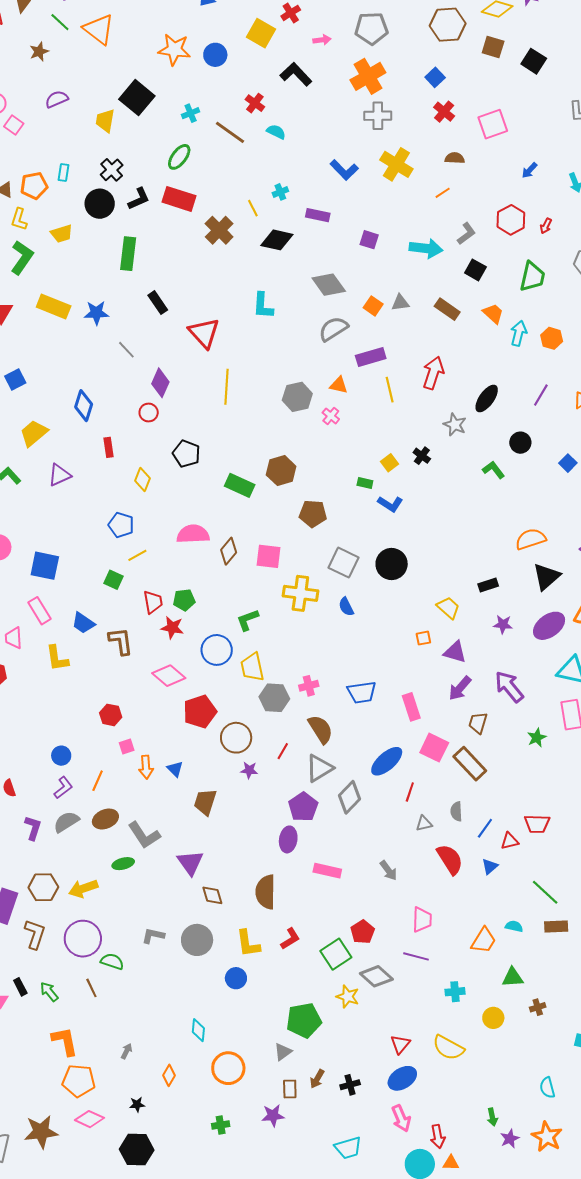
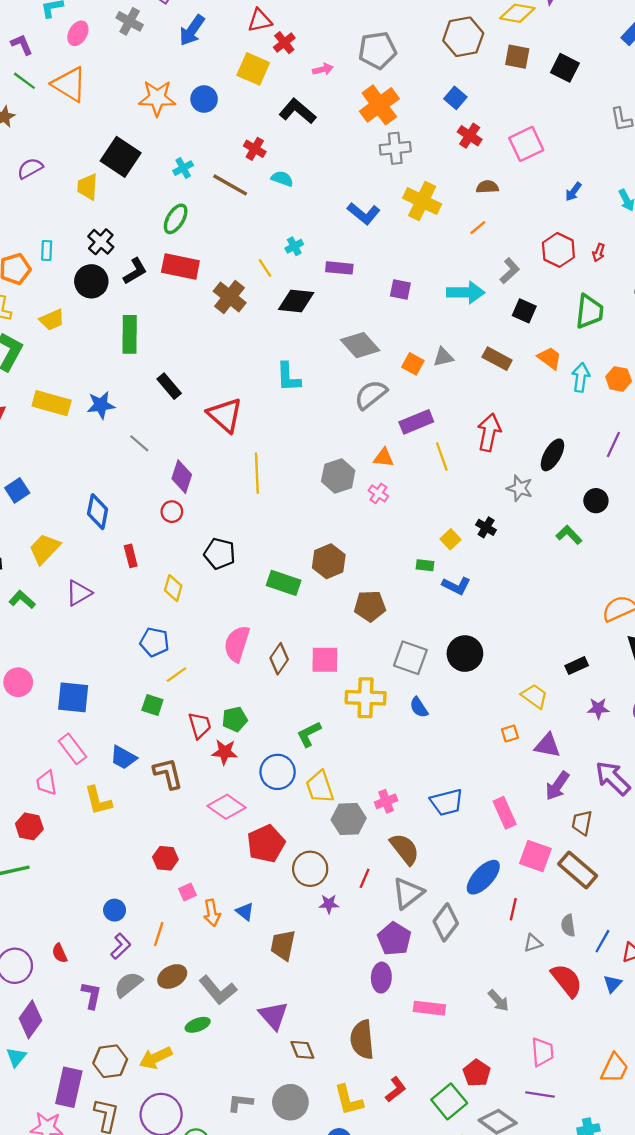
pink semicircle: (193, 534) -> (237, 644), turned -64

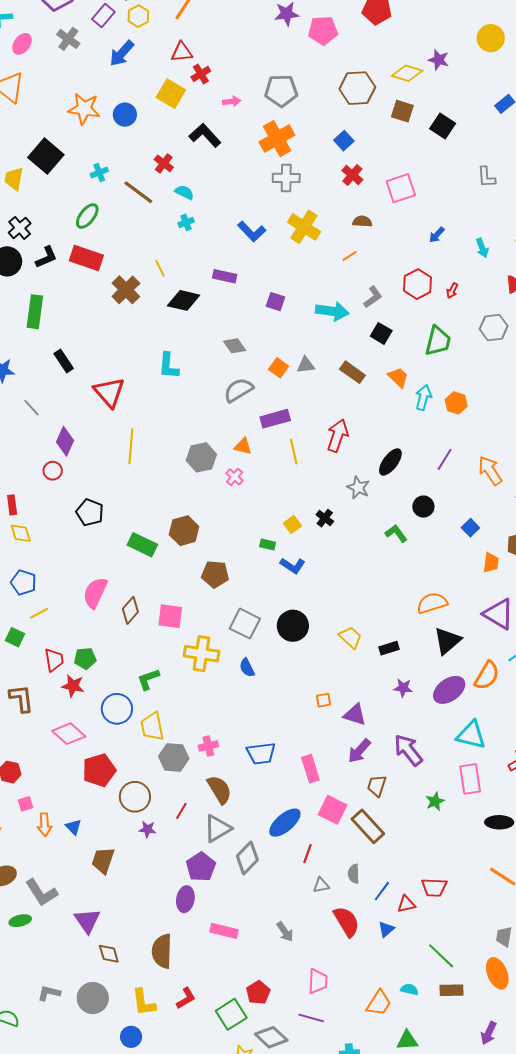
cyan cross: (294, 246) -> (186, 222), moved
gray diamond: (360, 345) -> (235, 346), size x0.7
yellow diamond: (173, 588) -> (21, 533), moved, turned -40
yellow trapezoid: (534, 696) -> (350, 637), moved

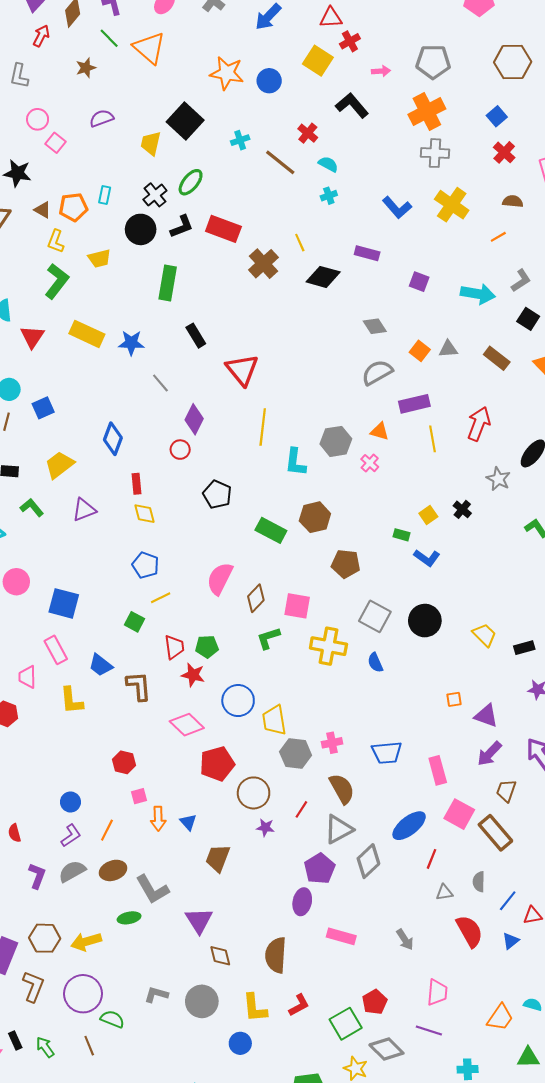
green ellipse: (87, 216) -> (191, 182), moved
cyan L-shape: (169, 366) -> (295, 462), moved
green L-shape: (148, 679) -> (268, 638), moved

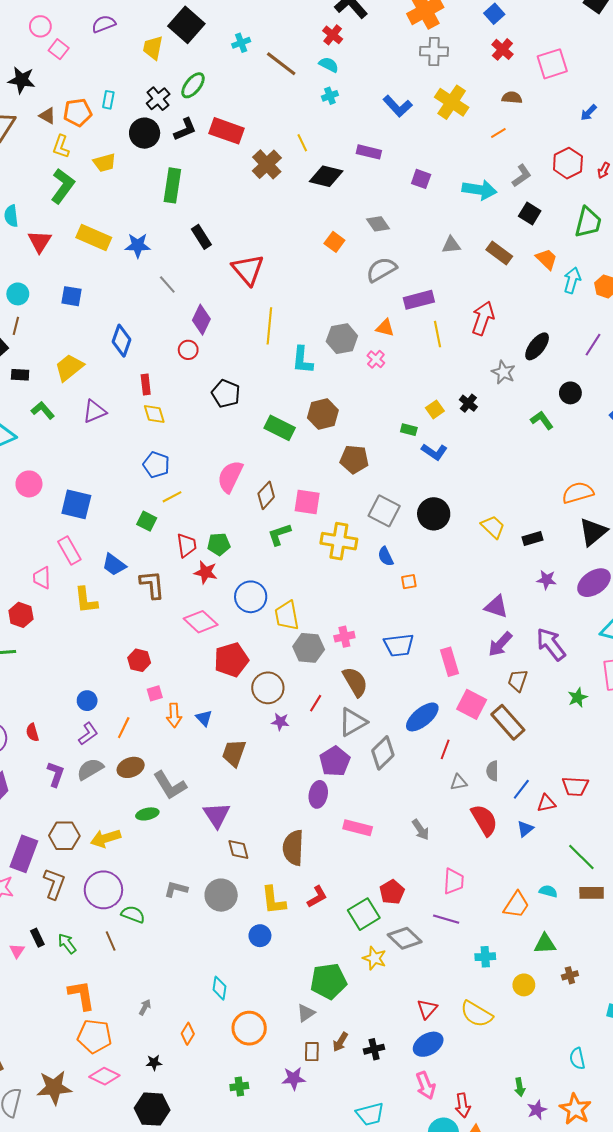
red cross: (308, 133) -> (333, 35), moved
orange square: (420, 351) -> (334, 242), moved
blue square: (43, 408) -> (71, 296), moved, turned 35
orange square: (454, 699) -> (409, 582), moved

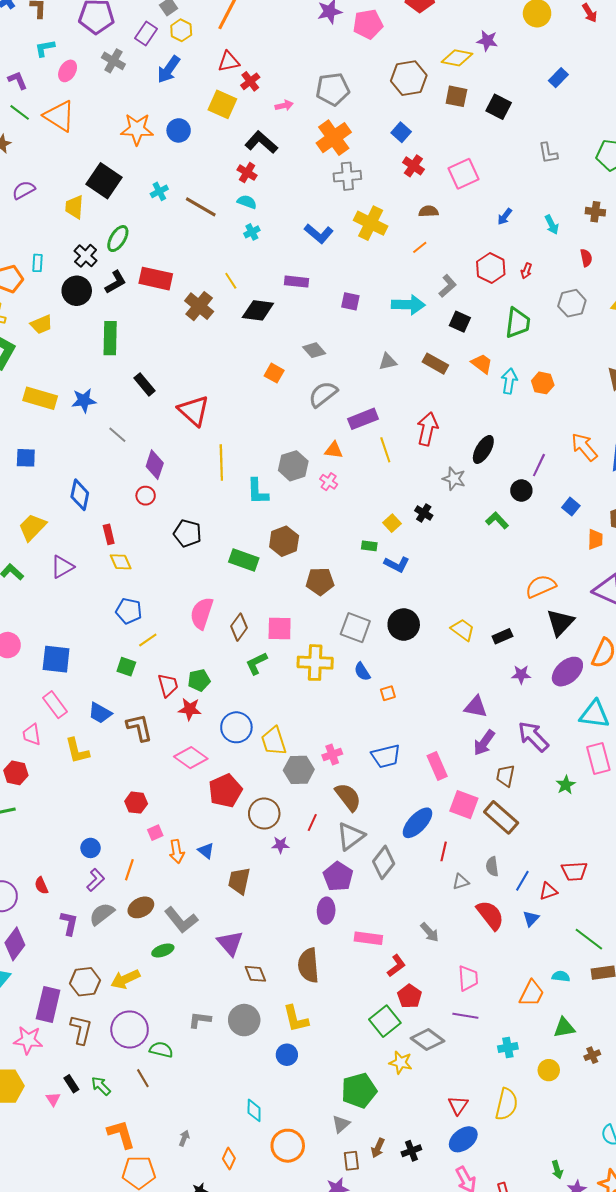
purple line: (593, 345) -> (539, 465), moved
red L-shape: (317, 897) -> (396, 966), moved
yellow semicircle: (477, 1014) -> (506, 1104), turned -100

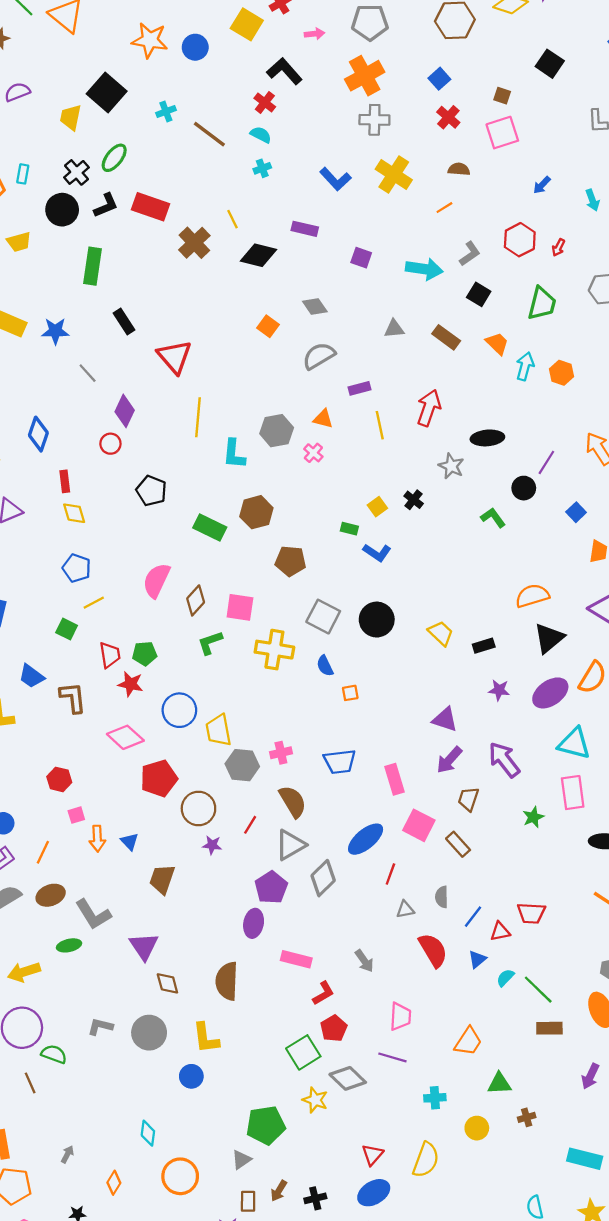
brown square: (456, 96) -> (502, 96), moved, size x0.7
purple rectangle: (363, 419) -> (359, 388), size x0.7
black ellipse: (483, 449) -> (487, 438), turned 48
brown rectangle: (501, 817) -> (458, 844), size x0.7
cyan semicircle: (561, 976) -> (505, 978), moved, turned -60

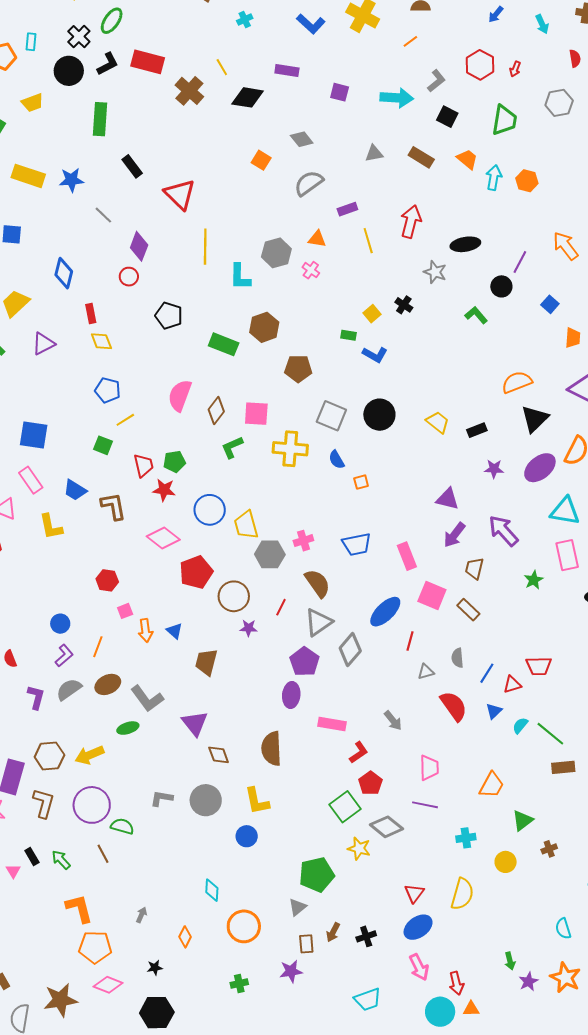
green triangle: (499, 1083) -> (523, 820), turned -30

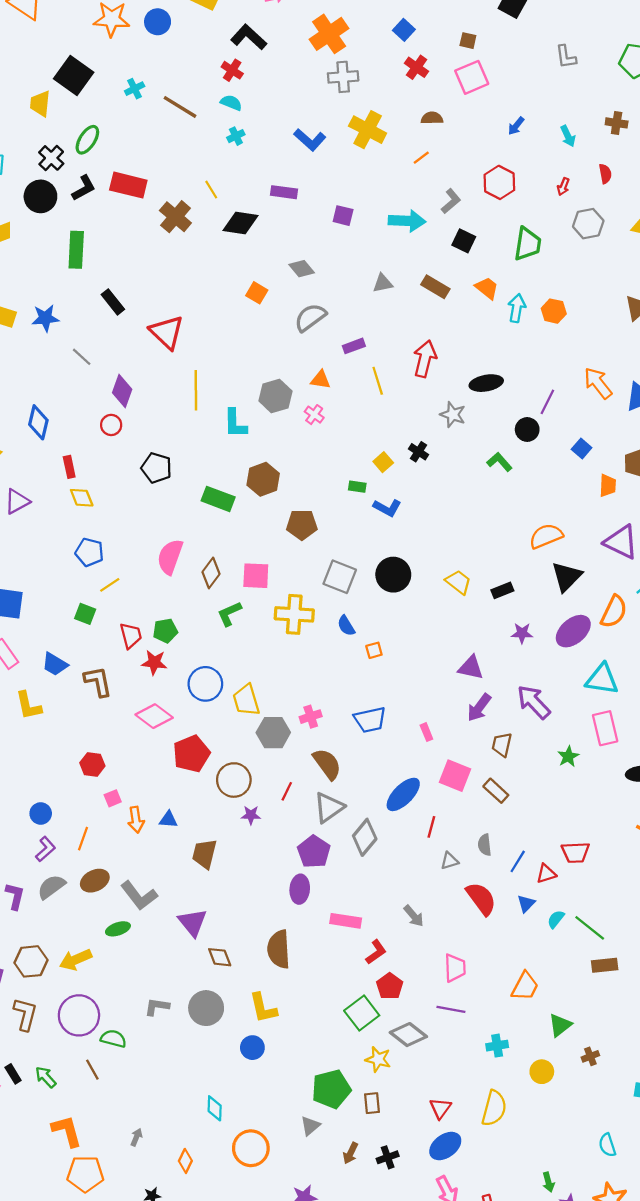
red arrow: (515, 69) -> (563, 187), moved
pink rectangle: (407, 556) -> (426, 732), size x0.6
blue triangle: (175, 631) -> (168, 820), turned -36
brown rectangle: (306, 944) -> (372, 1103), moved

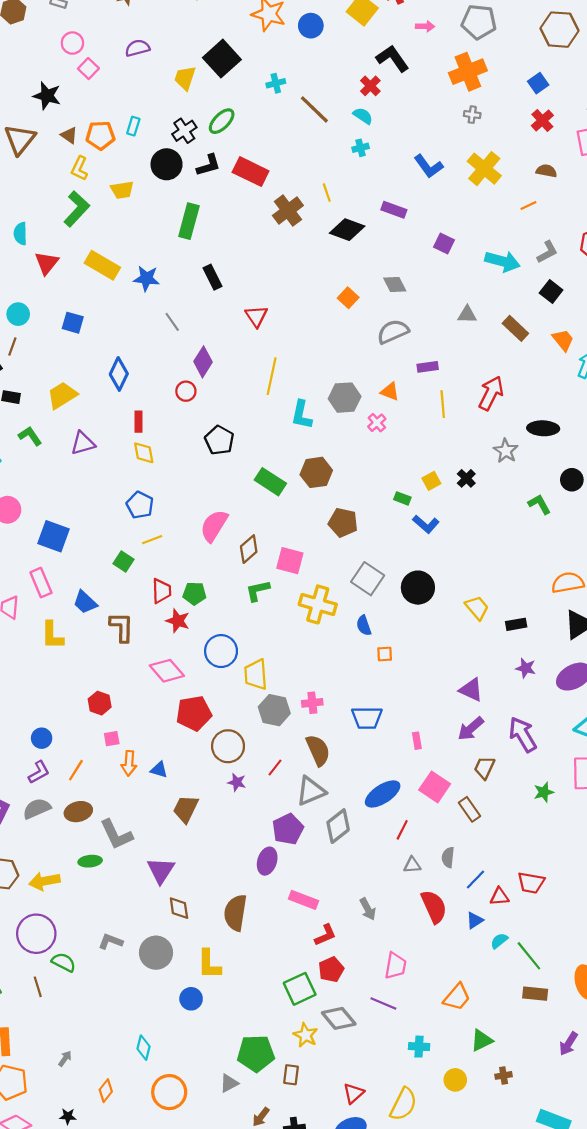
gray cross: (343, 77) -> (472, 115), size x0.6
red triangle: (167, 332) -> (256, 316), size x0.7

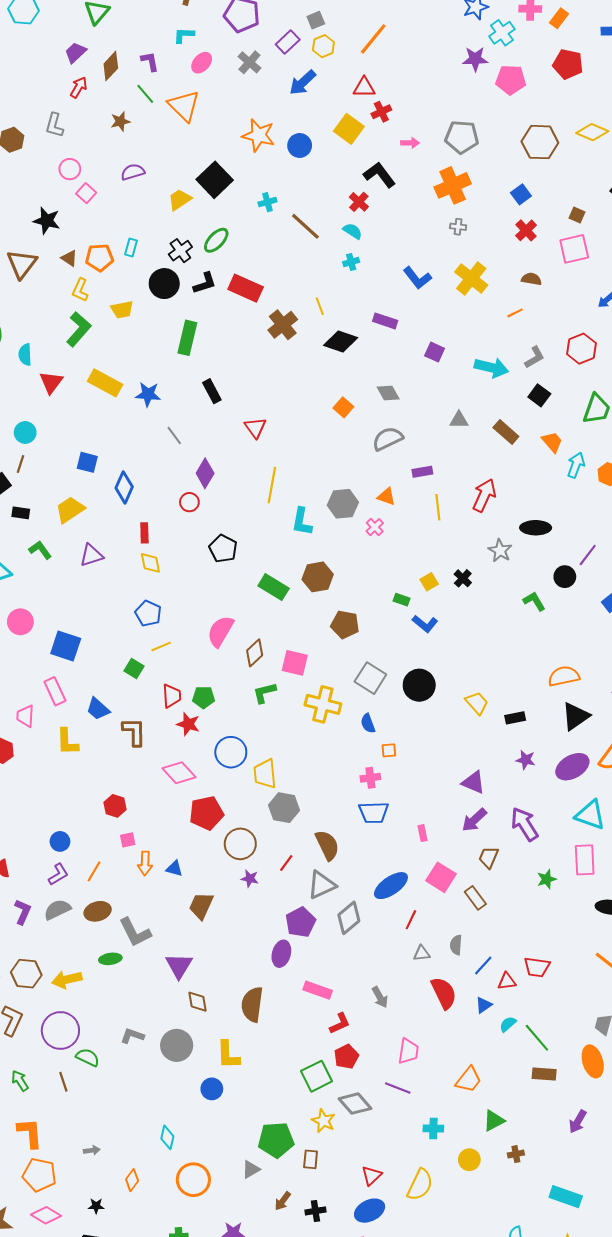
yellow trapezoid: (185, 78) -> (180, 200), turned 40
blue square: (73, 323) -> (87, 462), moved
pink cross: (312, 703) -> (370, 778), moved
gray arrow: (65, 1059) -> (92, 1150), turned 49

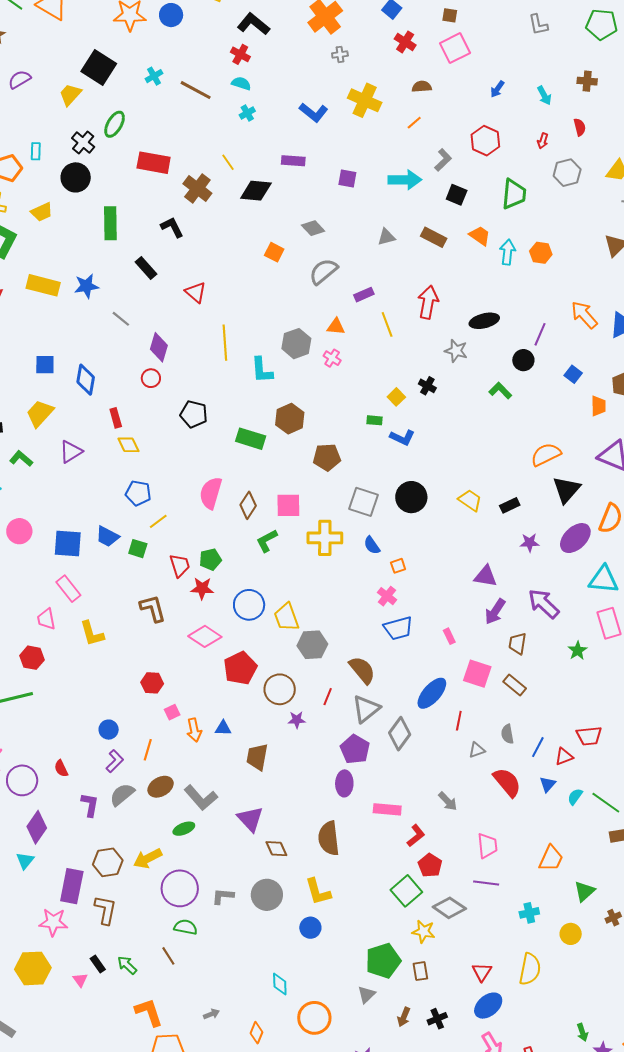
black L-shape: (205, 283) -> (172, 227), moved, turned -85
blue trapezoid: (98, 709) -> (107, 536), moved
pink cross: (370, 778) -> (387, 596), turned -30
purple circle: (60, 1030) -> (180, 888), moved

